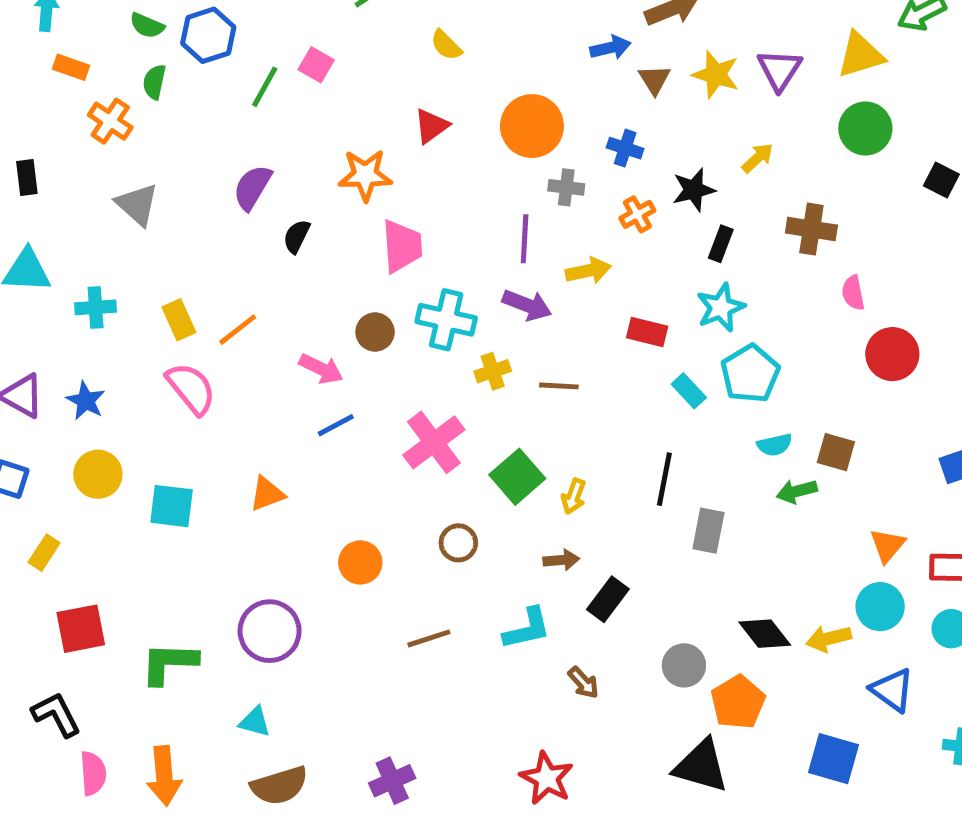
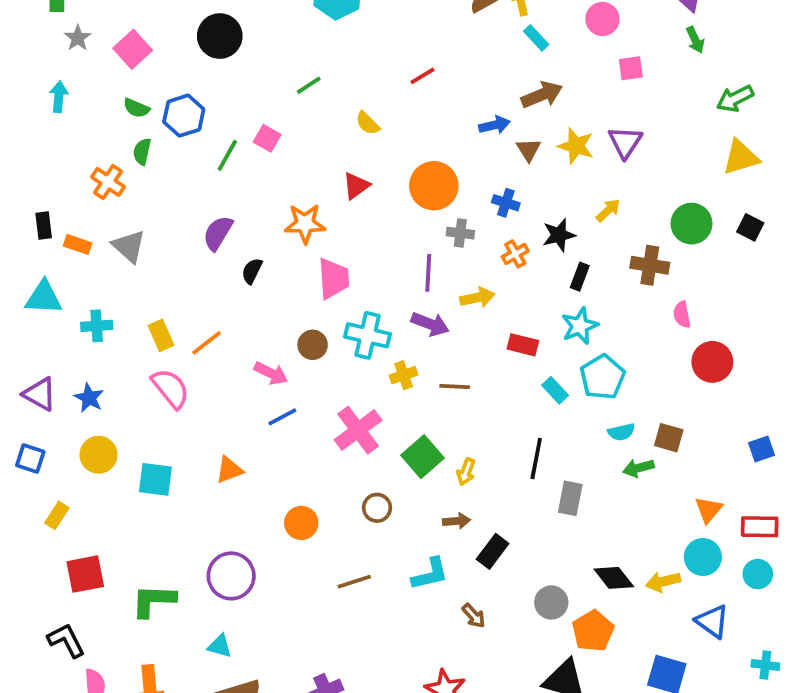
yellow triangle: (860, 55) -> (741, 157), moved
orange rectangle: (71, 67) -> (78, 244), moved
green circle: (865, 128) -> (691, 224), moved

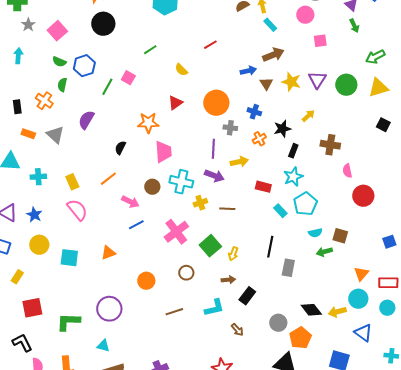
green circle: (691, 224) -> (346, 85), moved
black rectangle: (44, 225) -> (17, 107), moved
purple semicircle: (218, 233) -> (86, 120), moved
orange line: (206, 343) -> (108, 179), moved

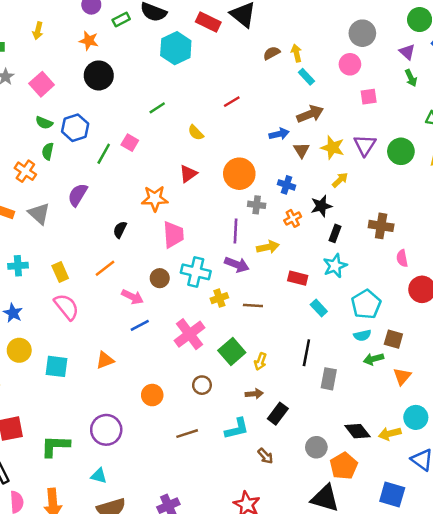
yellow arrow: (308, 116) -> (340, 180), moved
cyan pentagon: (305, 204) -> (366, 304), moved
orange triangle: (361, 274) -> (402, 376), moved

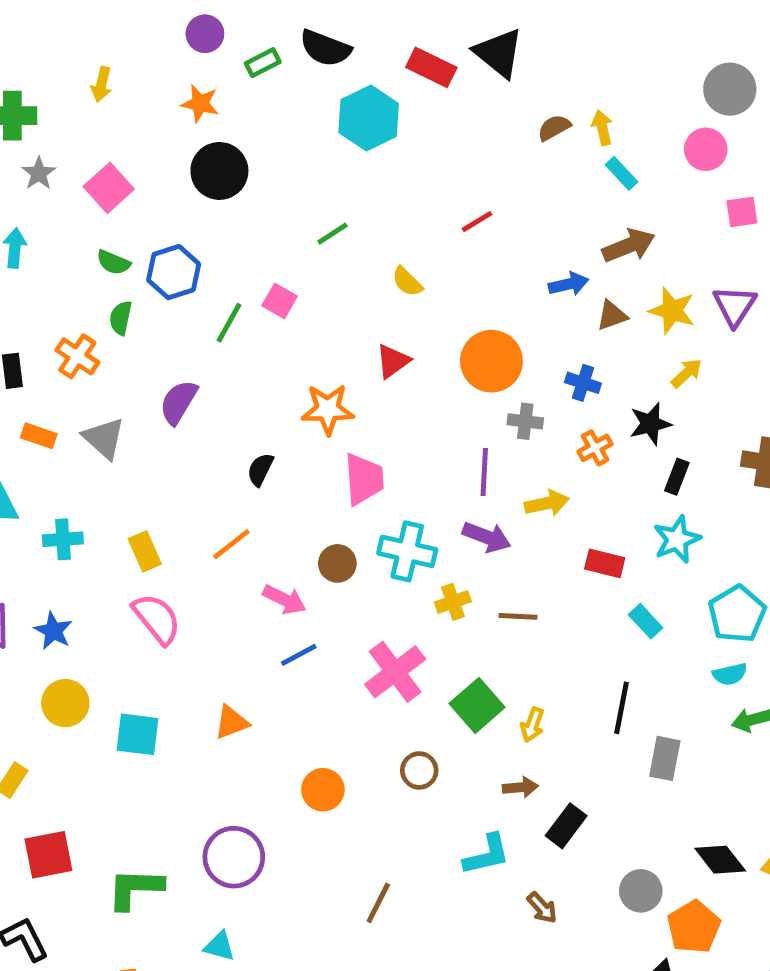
brown triangle: (301, 150) -> (612, 315), turned 42
brown line: (187, 434) -> (378, 903), moved, turned -45

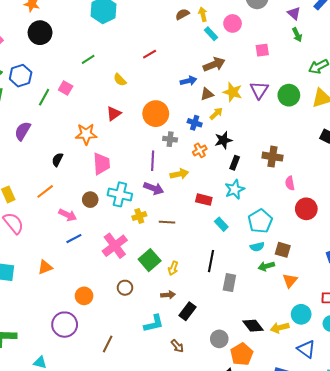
pink circle: (706, 149) -> (233, 23), moved
yellow arrow: (686, 373) -> (216, 114), moved
purple circle: (234, 857) -> (65, 325), moved

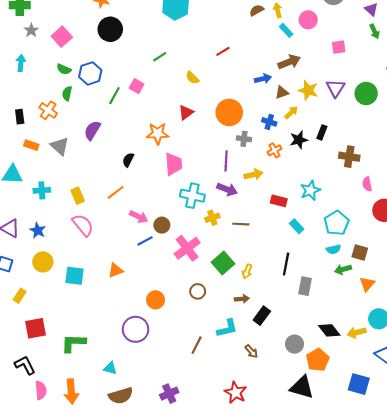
black rectangle: (235, 163) -> (322, 132), moved
brown circle: (90, 200) -> (162, 225), moved
brown line: (108, 344) -> (197, 345), moved

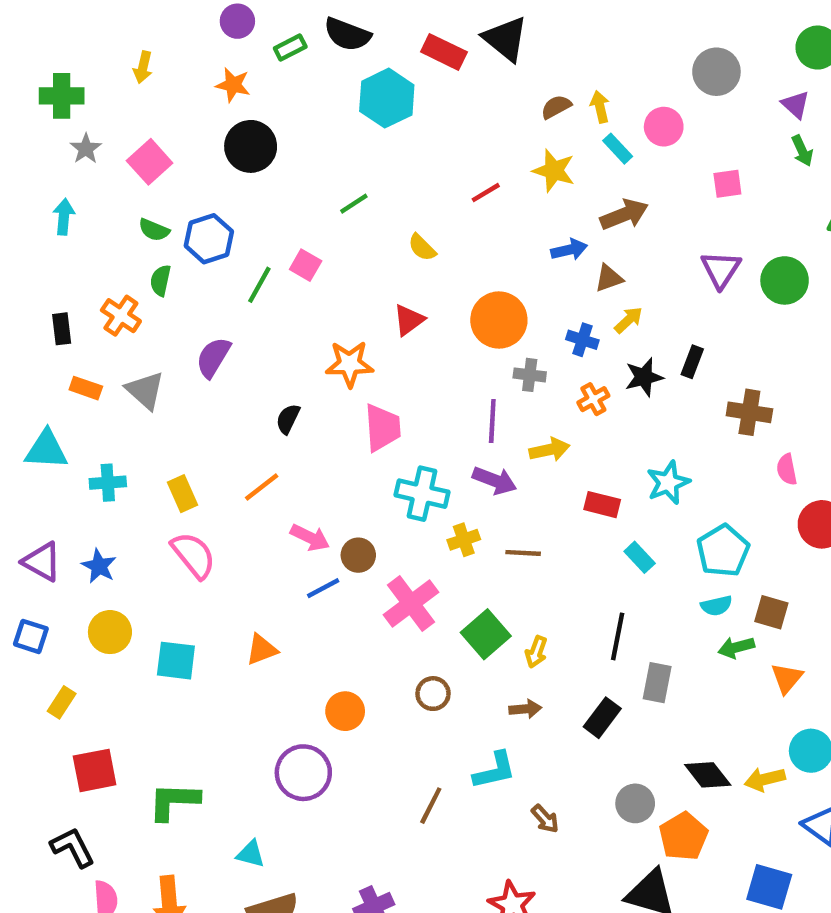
yellow star: (308, 90) -> (554, 171), moved
black rectangle: (262, 316) -> (602, 718), moved

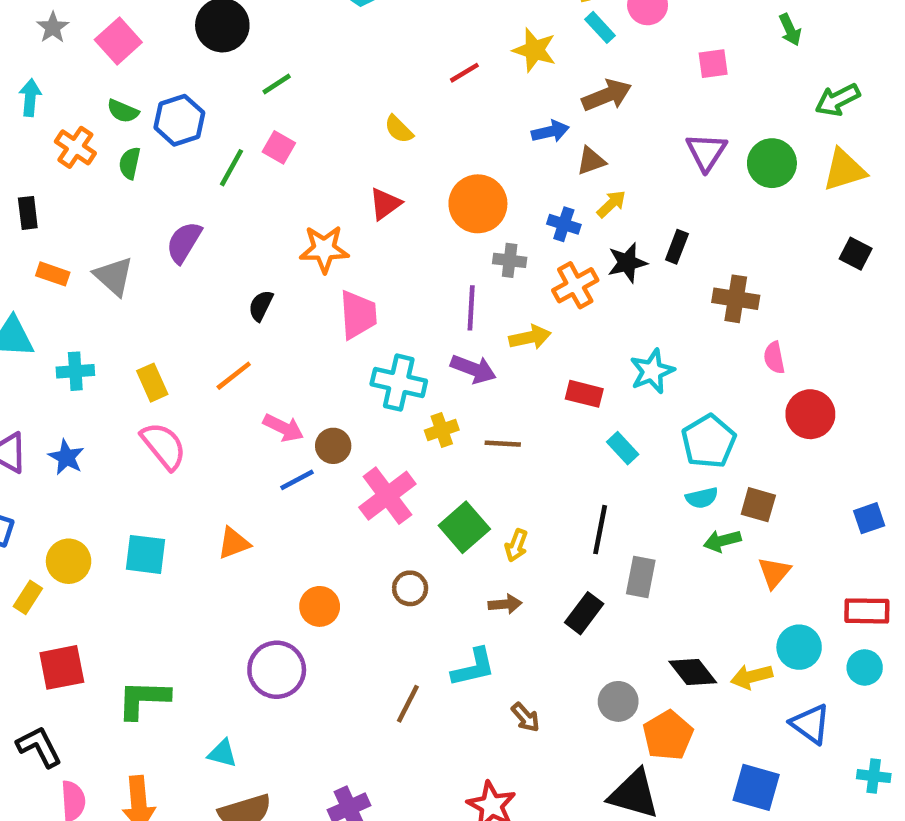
green line: (354, 204) -> (277, 84), moved
orange cross: (121, 316) -> (75, 147), moved
orange cross: (593, 399) -> (575, 285), size x1.4
yellow circle: (110, 632) -> (69, 561), moved

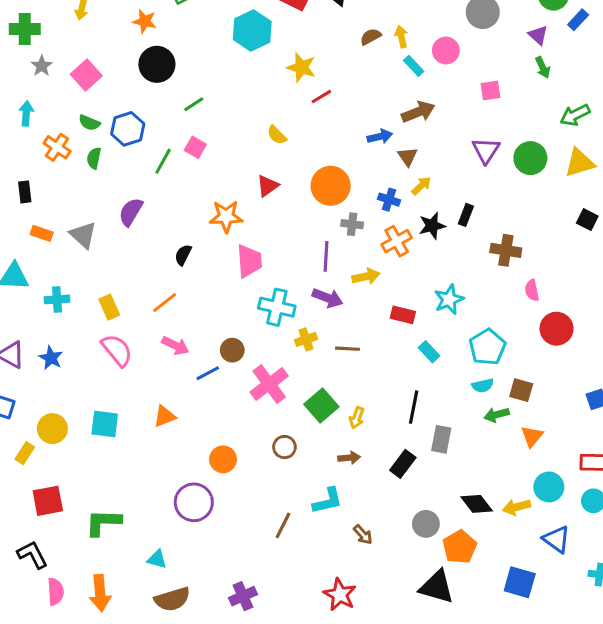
yellow star: (534, 50) -> (301, 67), moved
brown triangle: (591, 161) -> (407, 157), turned -45
pink arrow: (283, 428) -> (175, 346), moved

